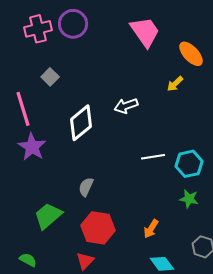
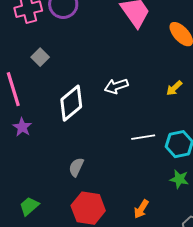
yellow arrow: (175, 84) -> (174, 88), moved
purple star: (32, 147) -> (22, 127), size x0.7
green trapezoid: (48, 216) -> (29, 206), moved, size x0.7

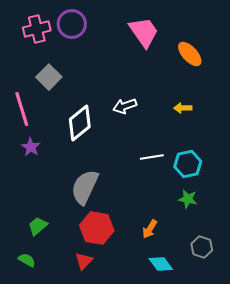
gray square: (40, 57) -> (49, 77), size x1.4
yellow arrow: (174, 88) -> (183, 108), turned 42
gray semicircle: (76, 167) -> (85, 187), size x1.8

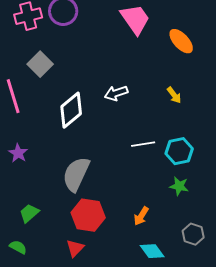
yellow arrow: (183, 108) -> (174, 95), turned -126
purple star: (31, 147) -> (18, 153), moved

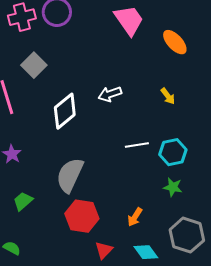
green trapezoid: (29, 213) -> (23, 201), moved
gray hexagon: (193, 234) -> (187, 235), size x1.6
red triangle: (75, 248) -> (104, 250), moved

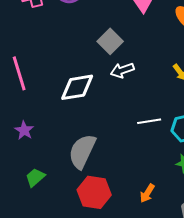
gray square: (34, 65) -> (110, 41), moved
white diamond: (65, 111) -> (77, 87), turned 30

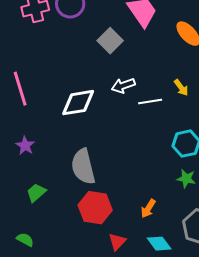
gray square: (110, 41) -> (110, 41), moved
white line: (149, 121) -> (150, 102), moved
gray semicircle: (82, 151) -> (83, 167), turned -39

